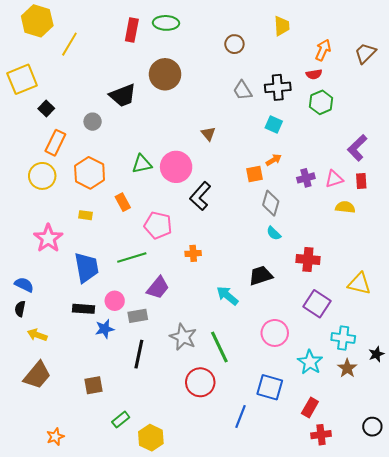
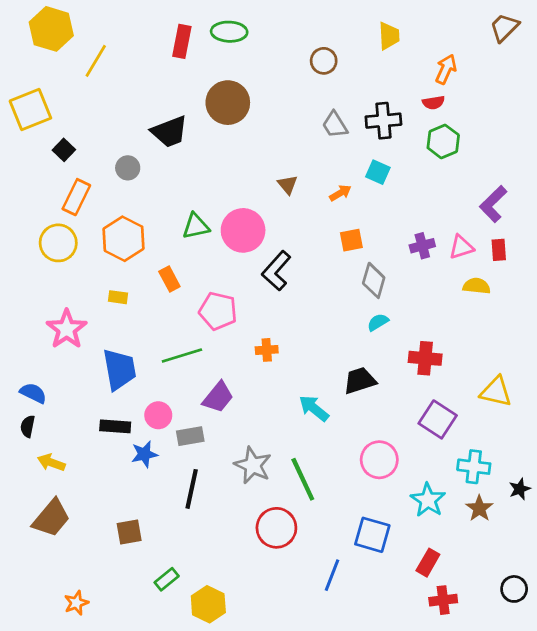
brown trapezoid: (365, 53) -> (504, 28), moved
orange arrow: (274, 160) -> (340, 193), moved
cyan semicircle: (274, 233) -> (378, 322), turned 105

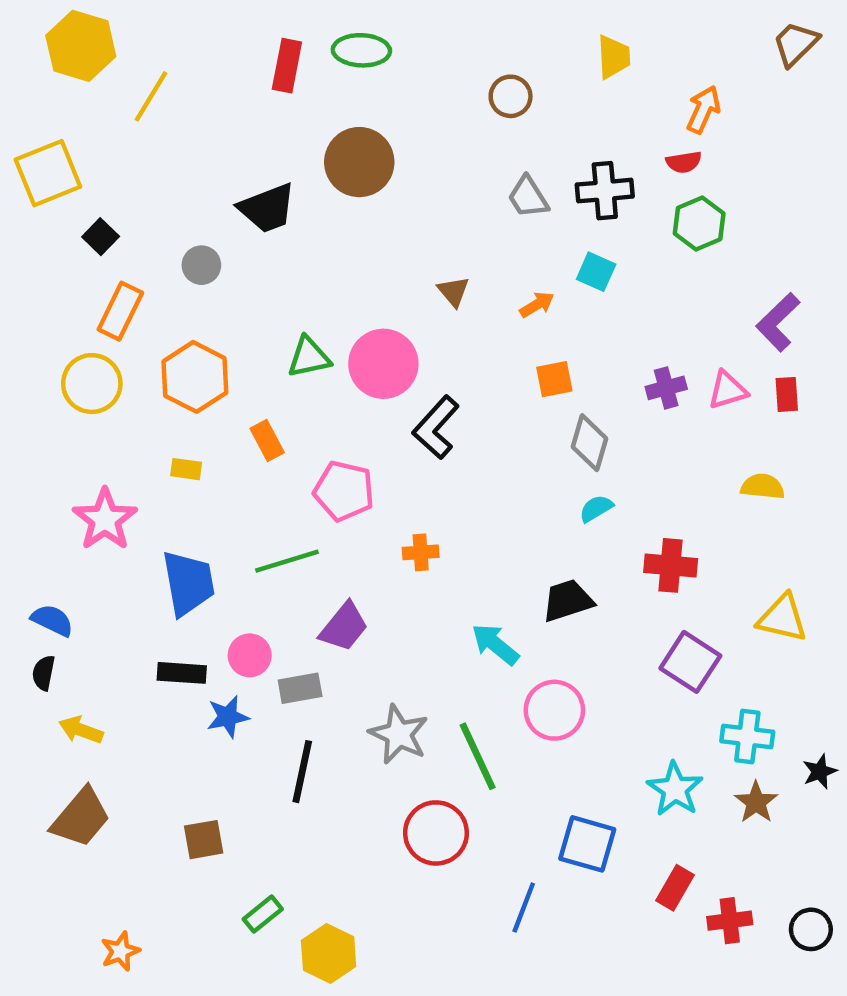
yellow semicircle: (477, 286) -> (763, 487), moved
pink circle: (379, 460) -> (554, 710), moved
red cross: (443, 600) -> (730, 921), moved

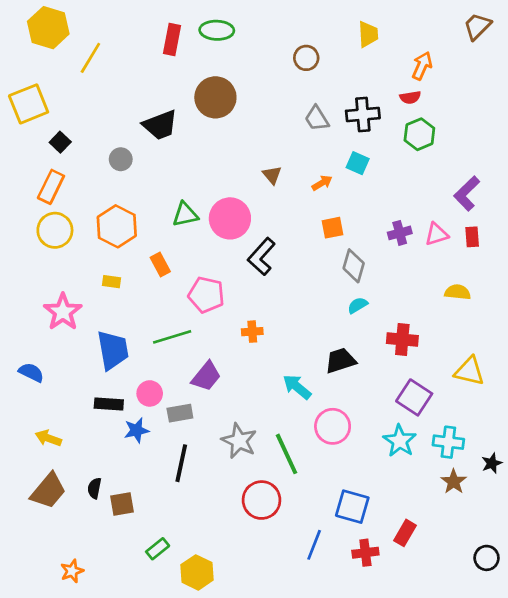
orange rectangle: (120, 311) -> (51, 187), moved
black semicircle: (44, 673) -> (94, 488), moved
cyan star: (675, 789) -> (400, 441), moved
red cross: (730, 921) -> (365, 553), moved

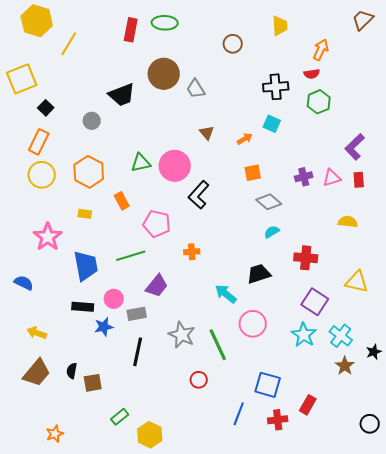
gray trapezoid: (317, 118) -> (196, 89), moved
gray diamond: (354, 266) -> (269, 202), turned -65
cyan cross: (448, 442) -> (341, 336), turned 30
red circle: (262, 500) -> (199, 380), size x0.6

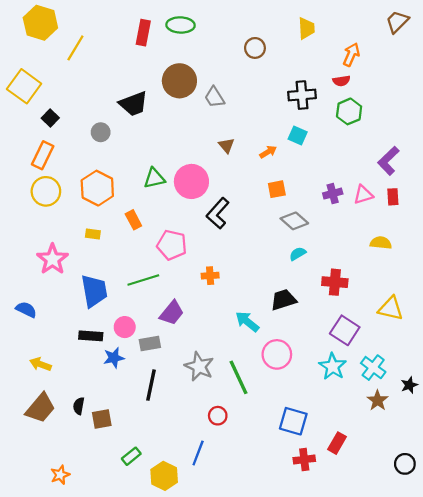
yellow square: (22, 79) -> (24, 86), turned -32
blue line: (239, 414) -> (198, 453), moved

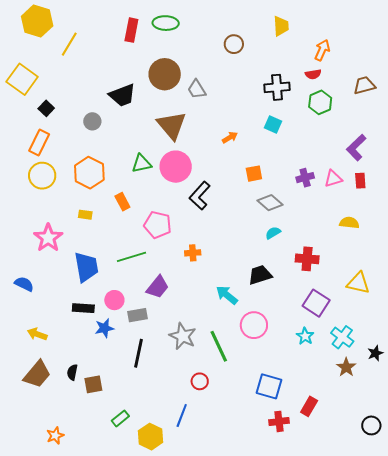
brown trapezoid: (397, 22) -> (364, 85), moved, turned 30
brown triangle: (226, 145) -> (172, 125), moved, size x2.0
orange arrow: (268, 152) -> (230, 137), moved
cyan star: (333, 366) -> (305, 336), size x0.7

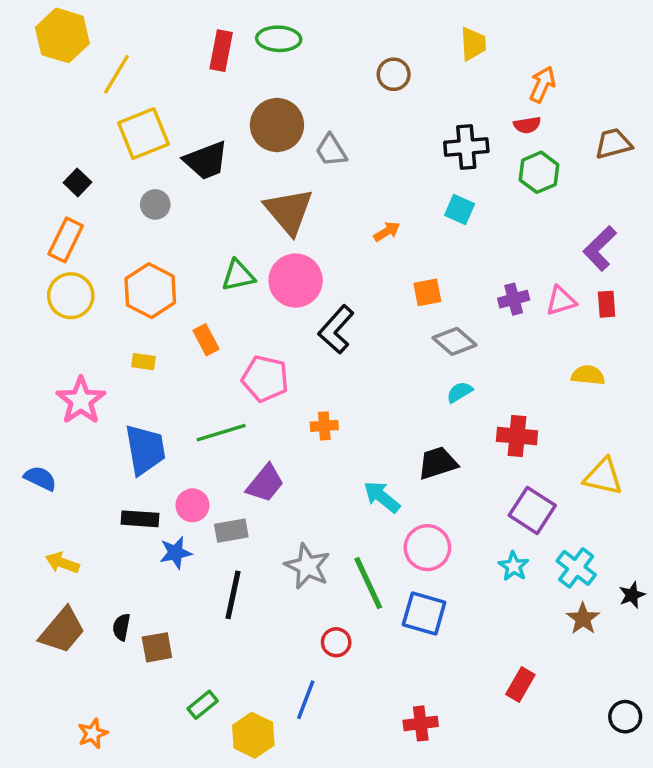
yellow square: (22, 79) -> (143, 133), moved, turned 32
blue square: (269, 386) -> (424, 614), moved
red cross: (279, 421) -> (421, 723), moved

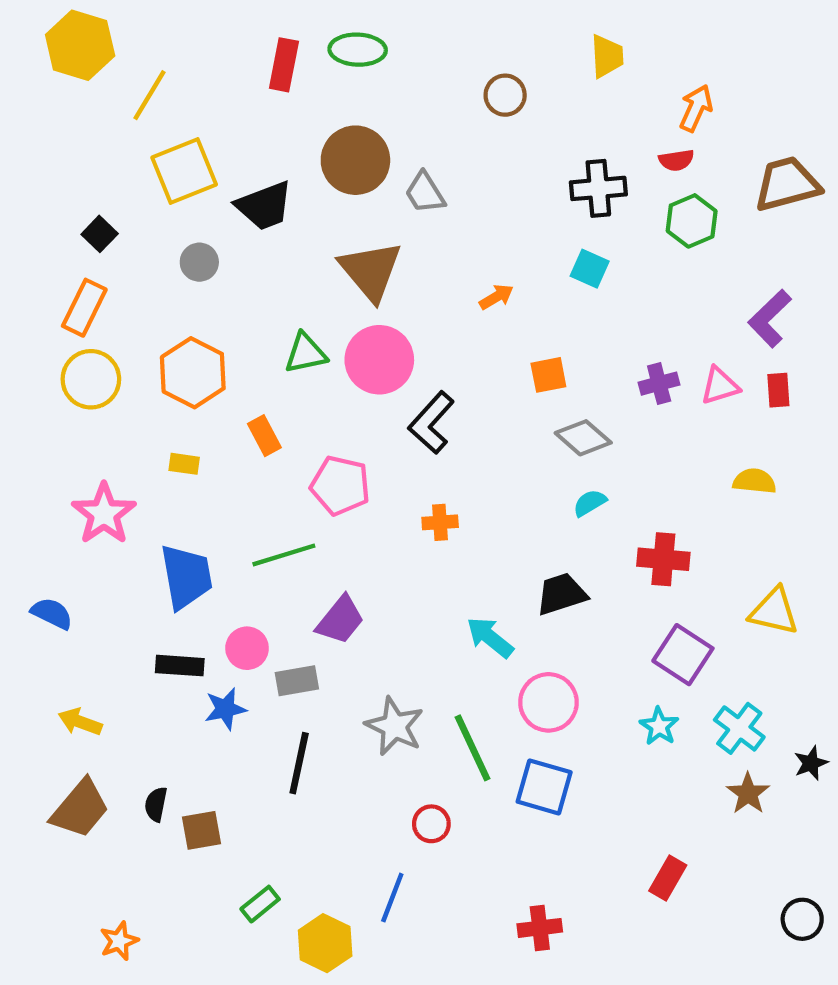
brown trapezoid: (613, 144) -> (787, 184), size x1.4
orange cross: (324, 426) -> (440, 522), moved

